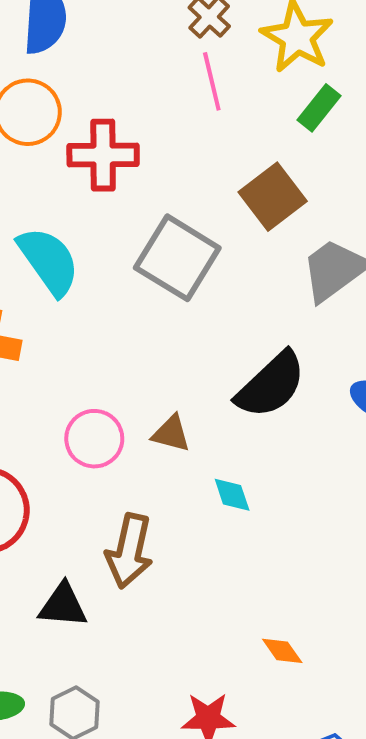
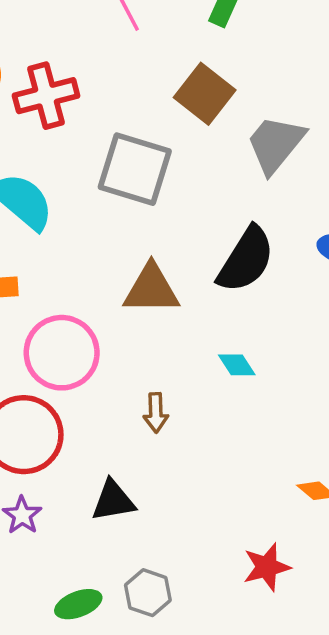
brown triangle: (171, 434) -> (151, 289), moved, size x1.6
pink circle: (94, 439) -> (62, 353), moved, size x1.4
brown arrow: (129, 551) -> (156, 413), moved, size x0.6

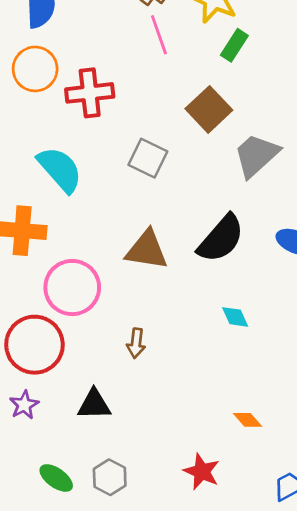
gray square: (135, 169) -> (148, 158), size x0.7
cyan diamond: (237, 365) -> (235, 317), moved
red star: (267, 567) -> (202, 472), turned 30
green ellipse: (78, 604) -> (56, 478), turned 48

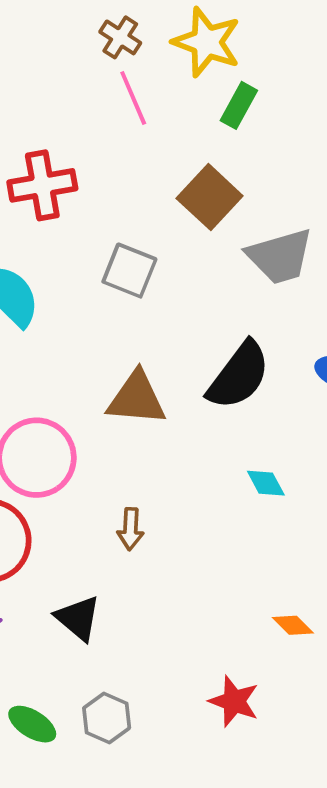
gray trapezoid: (256, 155) -> (280, 256), turned -150
black triangle: (94, 404) -> (78, 618), turned 45

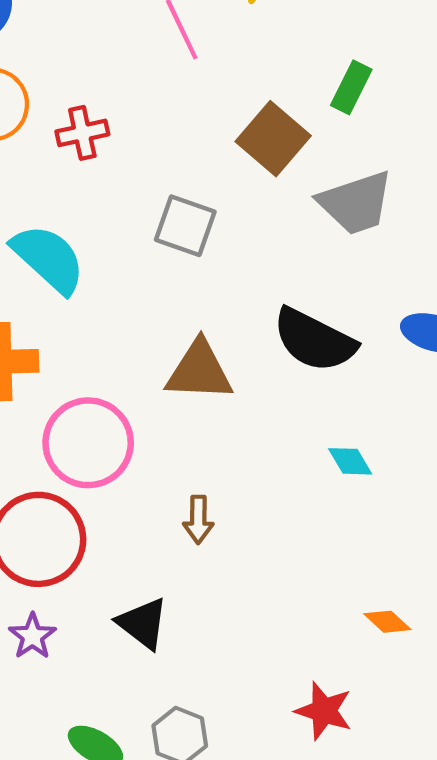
green rectangle: (239, 105) -> (351, 87), moved
red cross: (42, 185) -> (82, 133), size x0.7
black semicircle: (239, 375) -> (314, 340), turned 82

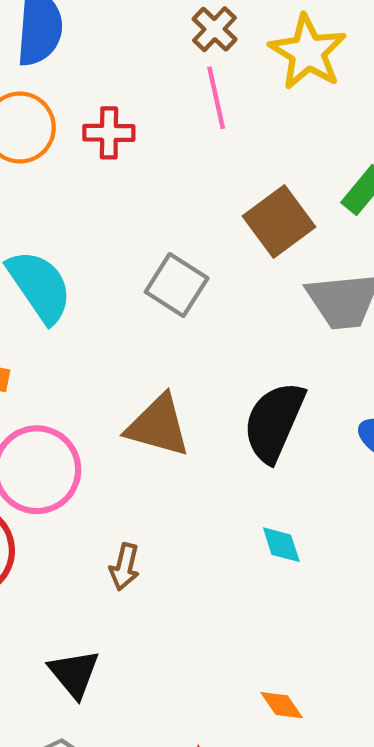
red cross: (82, 133) -> (109, 133), moved
black semicircle: (314, 340) -> (274, 422), turned 74
black triangle: (143, 623) -> (74, 673), moved

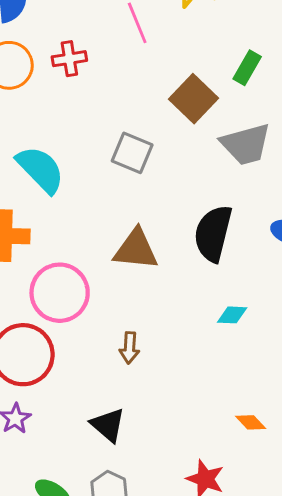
cyan diamond: (281, 545) -> (232, 315), turned -60

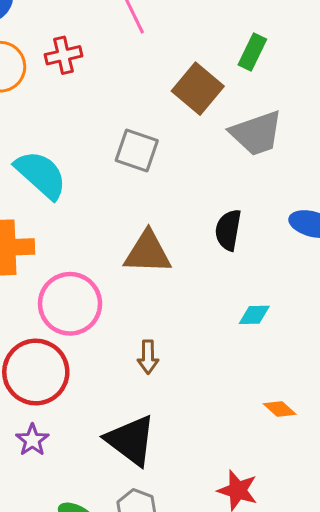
black semicircle: (213, 233) -> (228, 230), size x0.7
orange diamond: (251, 422) -> (280, 409), moved
black triangle: (108, 425) -> (131, 440), size x1.4

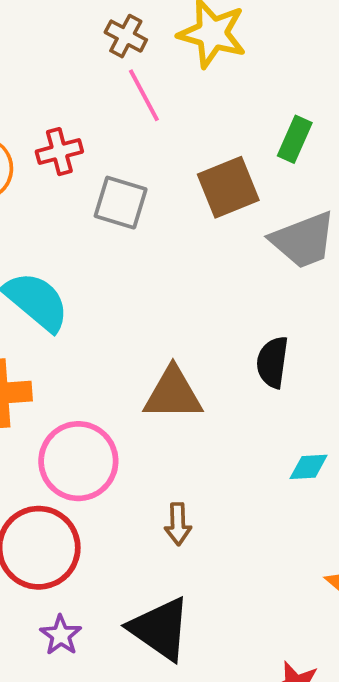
brown square: (198, 89) -> (228, 187), turned 30
gray square: (137, 151) -> (121, 203), moved
purple star: (32, 440) -> (61, 635), moved

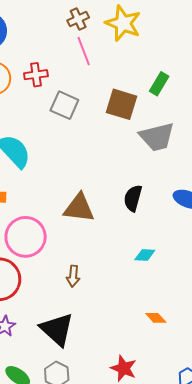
brown cross: (126, 36) -> (78, 19), turned 30
brown square: (228, 187) -> (121, 104), turned 32

